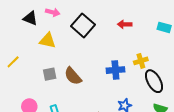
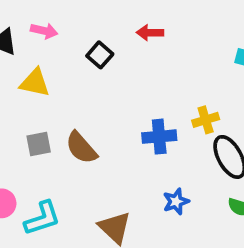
red arrow: (125, 24) -> (150, 33), moved
black square: (83, 25) -> (100, 55), size x0.6

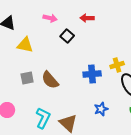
pink arrow: (44, 31) -> (50, 18), moved
black square: (100, 55) -> (67, 36), moved
cyan L-shape: (42, 218) -> (43, 118), moved, turned -45

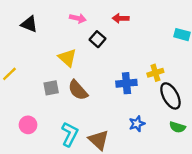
yellow triangle: (25, 45) -> (67, 58), moved, turned 30

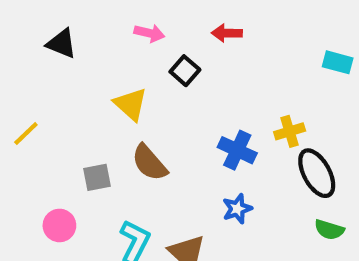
blue cross: (126, 83) -> (237, 150), turned 30
gray square: (51, 88) -> (97, 177), moved
blue star: (137, 124) -> (237, 209), moved

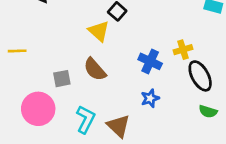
yellow triangle: (131, 104) -> (99, 31), moved
yellow line: (26, 133) -> (17, 51), turned 42
pink circle: (59, 225) -> (38, 109), size x1.6

